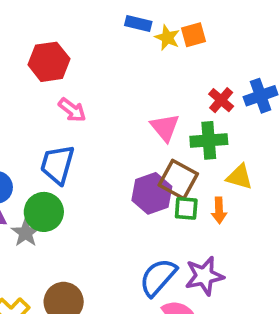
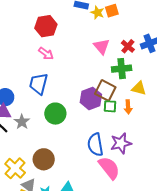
red hexagon: (49, 62) -> (46, 26), moved
pink triangle: (165, 127) -> (102, 46), moved
green circle: (44, 212) -> (55, 114), moved
blue semicircle: (158, 277) -> (95, 145), turned -50

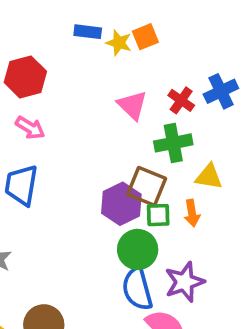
green circle: (55, 114) -> (138, 249), moved

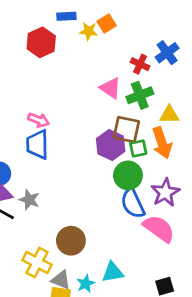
blue rectangle: (88, 32) -> (66, 16), moved
red hexagon: (25, 77) -> (41, 42), moved
pink triangle: (132, 105) -> (110, 88), moved
pink arrow: (30, 128) -> (38, 120), moved
orange arrow: (192, 213) -> (162, 143), size x1.6

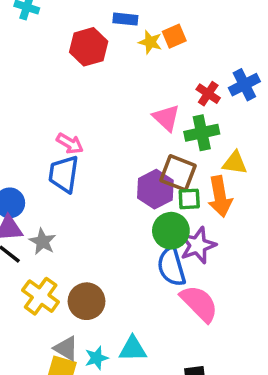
purple star: (165, 193) -> (198, 245), moved
yellow cross: (37, 262) -> (41, 296), moved

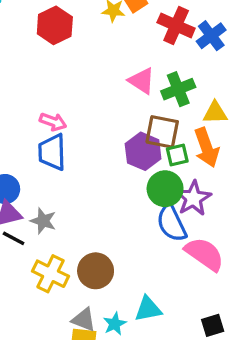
red cross: (208, 94) -> (176, 25), moved, size x1.5

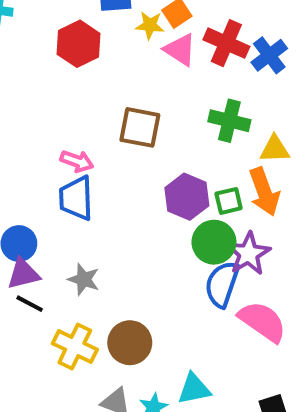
pink triangle: (142, 81) -> (180, 50), moved
green cross: (178, 89) -> (229, 121), turned 36
brown square: (162, 132) -> (140, 127), moved
gray star: (43, 221) -> (84, 279), moved
blue semicircle: (172, 223) -> (222, 284), turned 45

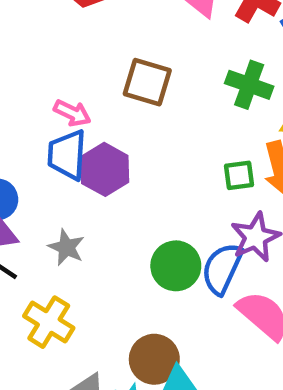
purple hexagon: (187, 197) -> (105, 169), moved
green circle: (214, 242) -> (176, 266), moved
brown circle: (130, 343) -> (154, 359), moved

